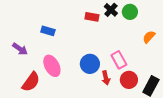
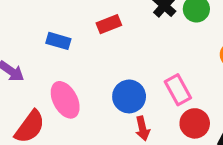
red rectangle: (92, 17) -> (109, 24), moved, turned -32
red arrow: (106, 78) -> (143, 128), moved

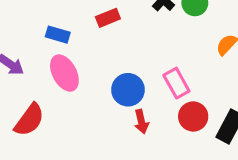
pink ellipse: (65, 100) -> (64, 73), moved

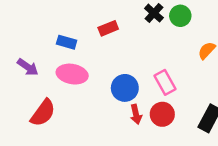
pink ellipse: (64, 73) -> (72, 74), turned -52
red circle: (193, 116) -> (162, 114), moved

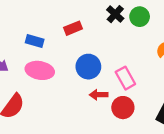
blue circle: (125, 88) -> (88, 67), moved
red arrow: (136, 114) -> (99, 95), moved, turned 102

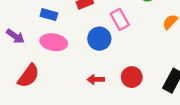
pink rectangle: (125, 78) -> (120, 19), moved
red arrow: (99, 95) -> (96, 79), moved

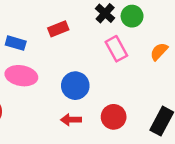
pink rectangle: (120, 19) -> (116, 49), moved
blue circle: (99, 39) -> (75, 86), moved

